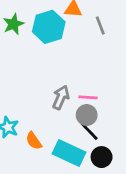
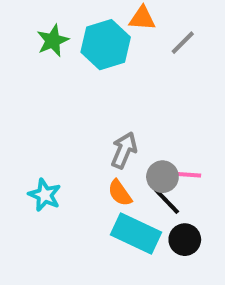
gray line: (100, 25) -> (183, 43), turned 66
pink line: (88, 97) -> (187, 175), moved
orange semicircle: (34, 141) -> (120, 193), moved

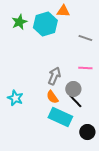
gray line: (183, 43) -> (85, 38), moved, turned 64
pink line: (187, 175) -> (85, 68), moved
black circle: (185, 240) -> (87, 132), moved

